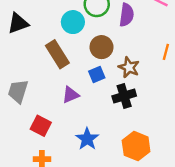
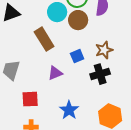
brown circle: (101, 47) -> (78, 20), moved
brown star: (129, 67) -> (104, 50), turned 30
red square: (41, 126) -> (30, 99), turned -30

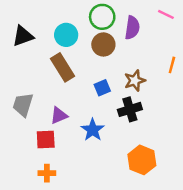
cyan circle: (57, 12) -> (66, 35), moved
purple triangle: (55, 73) -> (59, 115), moved
blue star: (69, 110) -> (93, 130), moved

